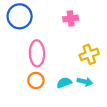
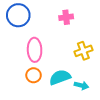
cyan arrow: (85, 82) -> (81, 85), moved
cyan semicircle: (64, 83) -> (60, 77), size x1.5

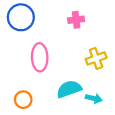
orange circle: (34, 75) -> (23, 100), moved

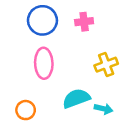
blue circle: (21, 17) -> (42, 20), moved

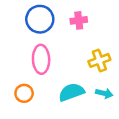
cyan arrow: (104, 109) -> (104, 93), moved
orange circle: (26, 110) -> (24, 93), moved

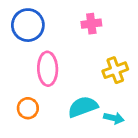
blue circle: (40, 19) -> (28, 25), moved
cyan arrow: (104, 93) -> (114, 118), moved

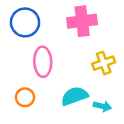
pink cross: (91, 24) -> (82, 21), size x1.6

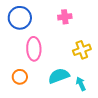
pink cross: (82, 21) -> (65, 17), size x0.6
cyan arrow: (102, 106) -> (81, 84), turned -128

